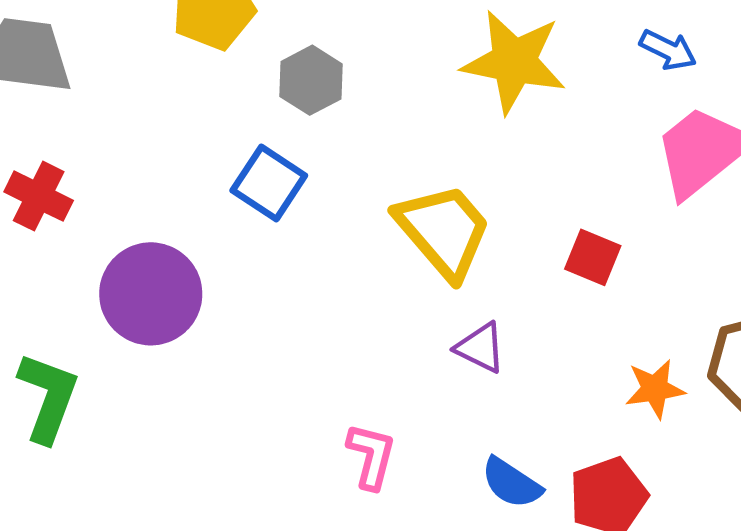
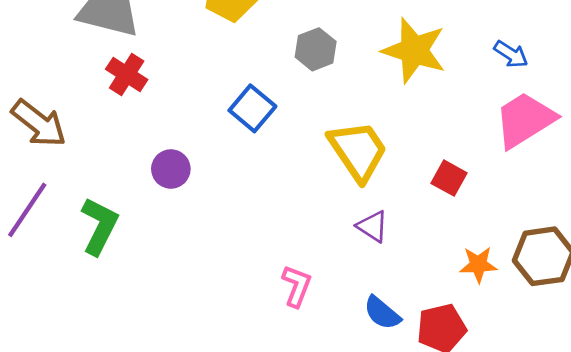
gray hexagon: (311, 80) -> (316, 49), moved
red cross: (39, 196) -> (127, 74), moved
purple circle: (151, 294) -> (171, 169), size x0.6

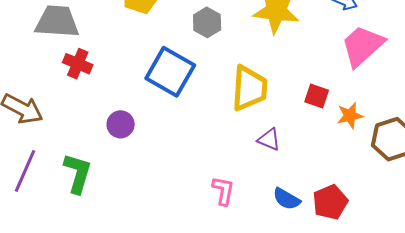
blue square: (252, 108) -> (170, 72), size x1.5
yellow trapezoid: (358, 151) -> (249, 88), turned 48
orange star: (478, 265) -> (350, 116), moved

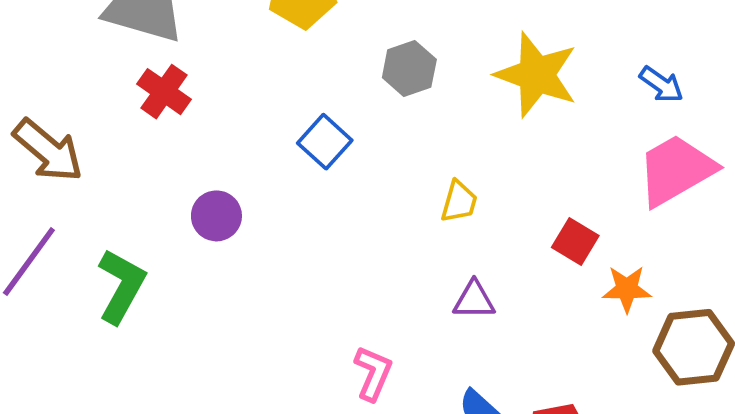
blue square: (170, 72) -> (325, 142), size x0.6
yellow trapezoid: (249, 88) -> (459, 202), size x0.5
purple triangle: (269, 139) -> (474, 300), turned -35

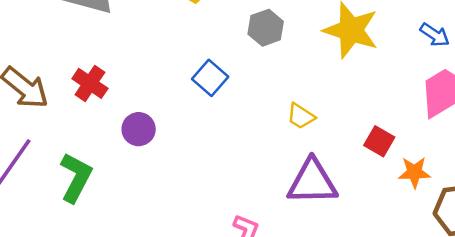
red cross: (164, 92) -> (90, 83), moved
yellow trapezoid: (459, 202) -> (301, 116), turned 108
purple triangle: (474, 300) -> (312, 182), size x1.8

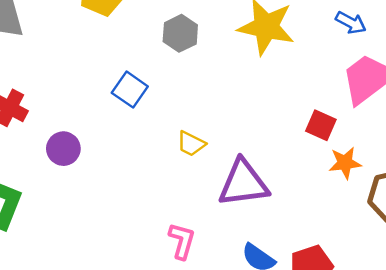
yellow trapezoid: (301, 116) -> (191, 144), moved
red square: (379, 141) -> (321, 125), moved

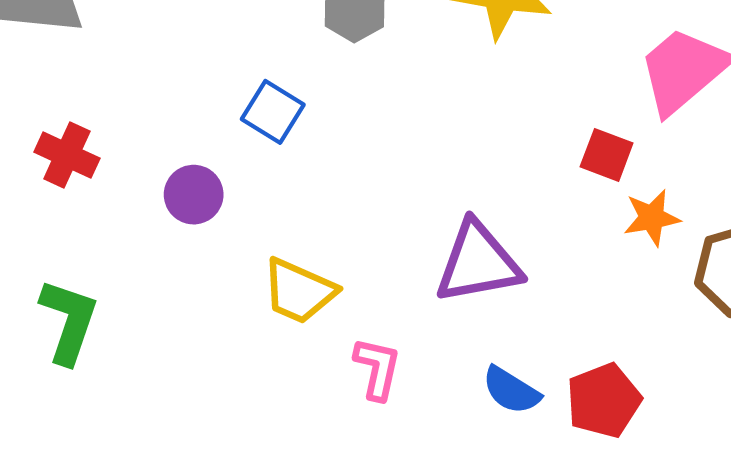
yellow trapezoid: (191, 144) -> (299, 291), moved, size x1.5
purple circle: (63, 149) -> (194, 195), moved

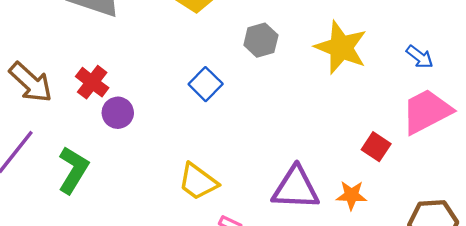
purple circle: (194, 195) -> (118, 113), moved
orange star: (652, 218) -> (351, 195), moved

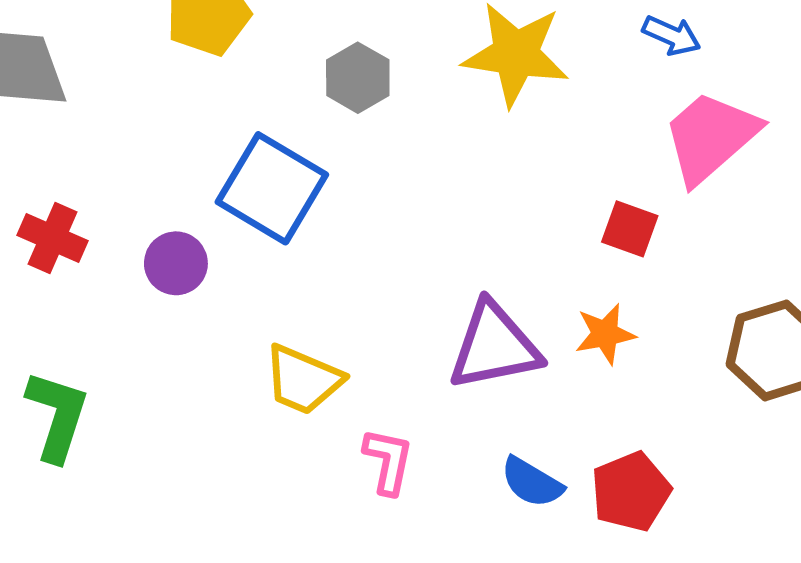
blue square: (206, 84) -> (272, 188), size x1.6
purple circle: (118, 113) -> (176, 263), moved

